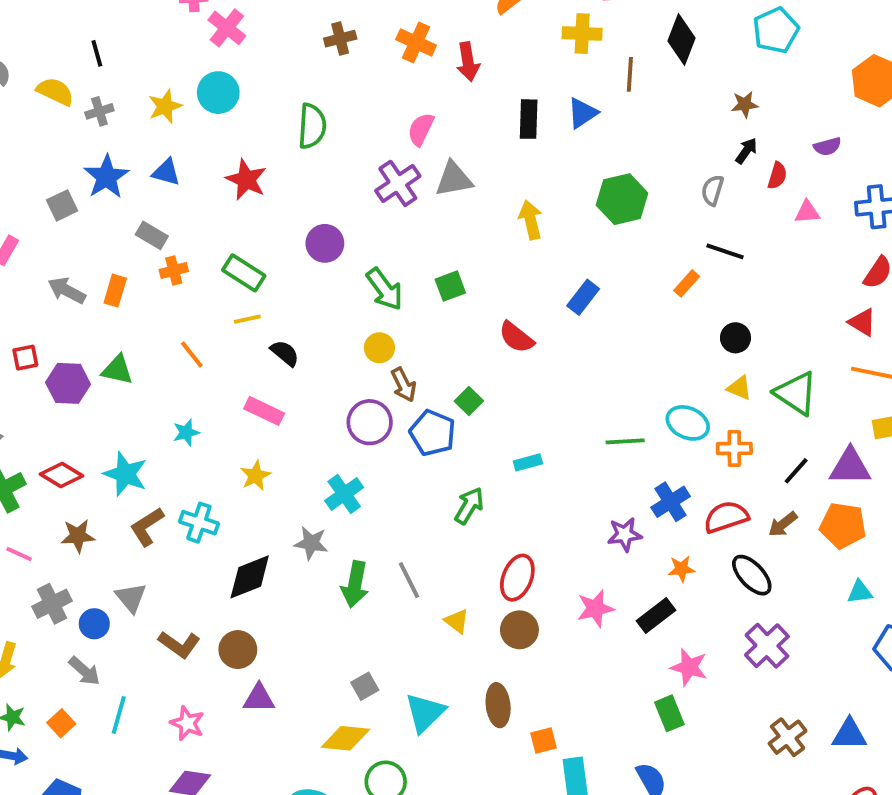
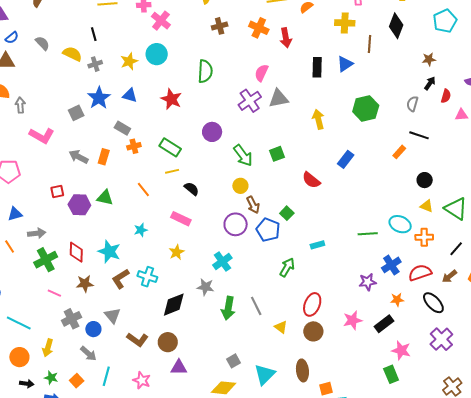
red diamond: (62, 475) -> (76, 252), turned 60

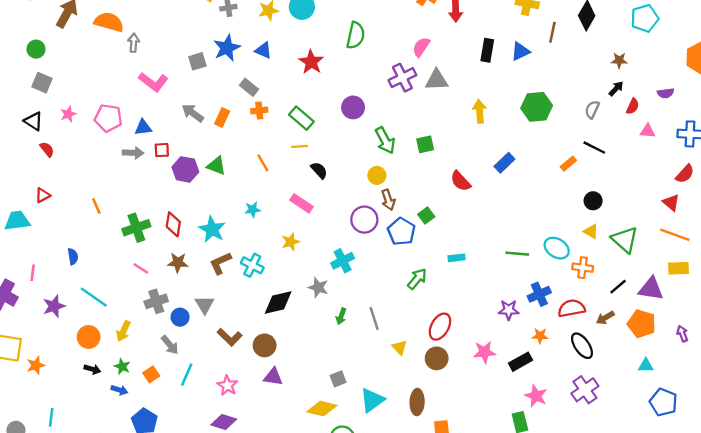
blue triangle: (15, 214) -> (143, 127), moved
gray arrow: (37, 233) -> (133, 153), moved
green arrow: (228, 308) -> (341, 316), size x0.6

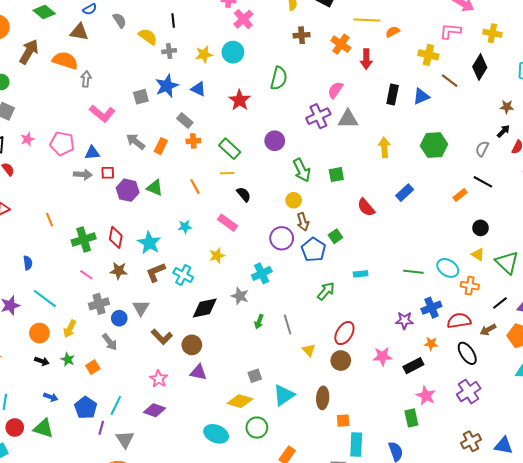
brown line: (552, 32) -> (450, 81), turned -66
cyan line: (187, 374) -> (116, 405), moved
blue arrow: (119, 390) -> (51, 397), moved

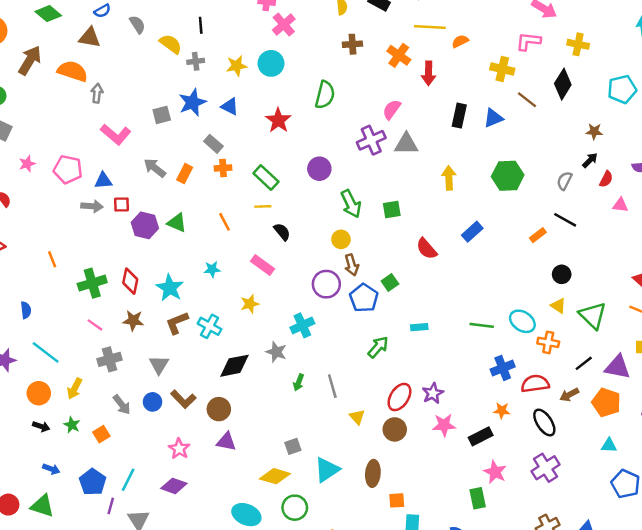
blue circle: (119, 318) -> (153, 402), moved
purple star: (404, 320) -> (433, 393), moved, turned -30

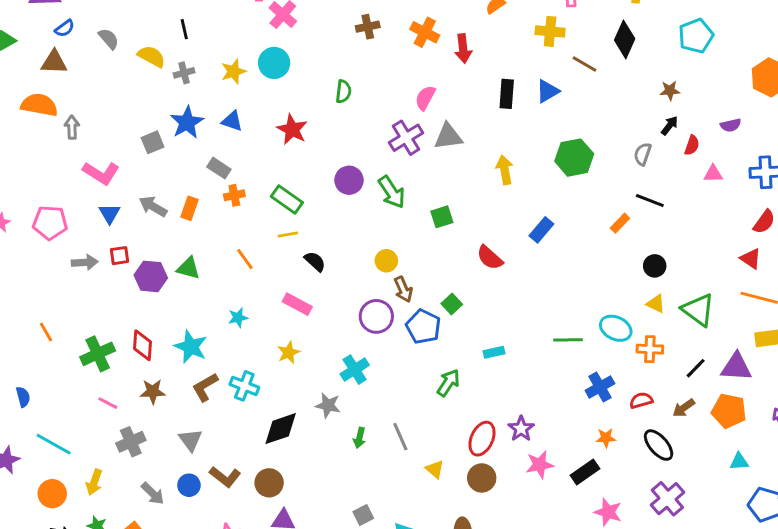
green semicircle: (325, 95) -> (343, 91), size x0.7
blue triangle: (103, 181) -> (109, 214), moved, turned -48
green arrow: (351, 204) -> (392, 192), moved
red semicircle: (535, 384) -> (641, 400), size x0.7

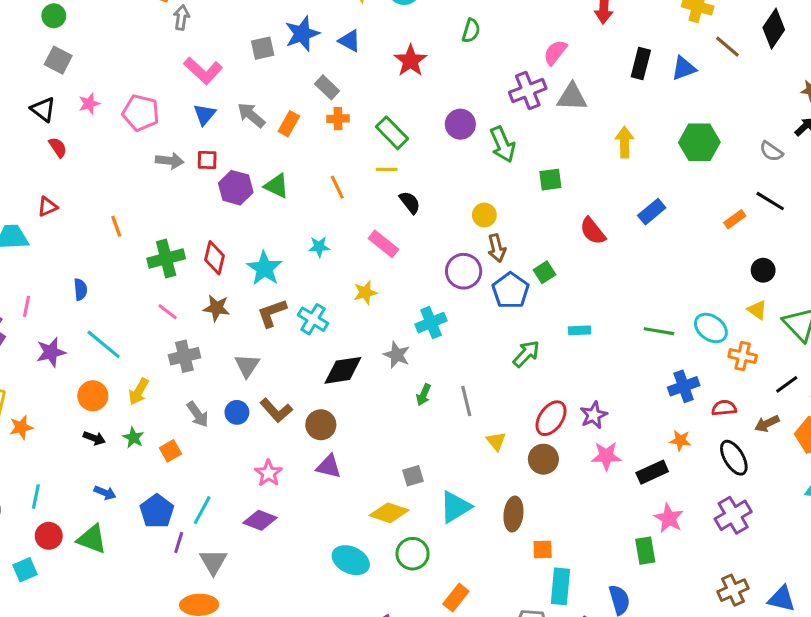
gray semicircle: (643, 154) -> (771, 151), turned -85

